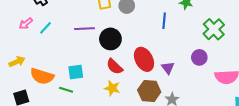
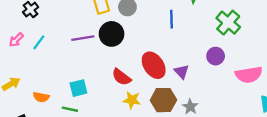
black circle: (110, 39) -> (112, 34), moved
orange semicircle: (42, 76) -> (41, 97), size x0.6
yellow star: (112, 88) -> (132, 100), moved

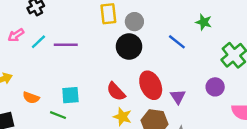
blue line: (171, 19) -> (177, 42), turned -60
black circle: (112, 34) -> (129, 46), moved
purple line: (83, 38) -> (66, 45), moved

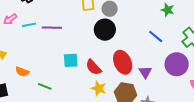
cyan line: (38, 42) -> (29, 25), turned 32
blue line: (177, 42) -> (156, 36), moved
purple circle: (215, 87) -> (177, 64), size x1.5
cyan square: (70, 95) -> (71, 60), moved

